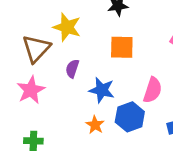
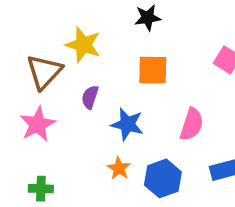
blue hexagon: (130, 117) -> (163, 178), moved

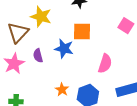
purple semicircle: (90, 97) -> (38, 56), moved, turned -32
blue star: (127, 124) -> (64, 49), moved

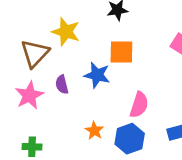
pink semicircle: (105, 64) -> (139, 105), moved

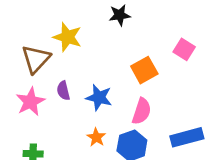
orange square: (121, 52) -> (144, 70), moved, turned -30
blue star: (97, 75) -> (99, 97), moved

